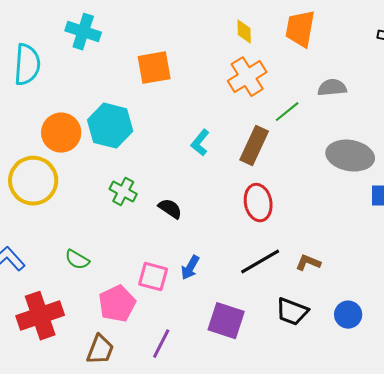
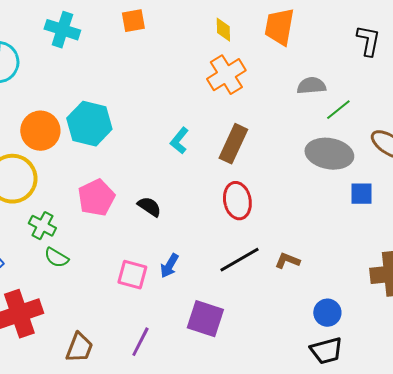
orange square: (154, 68) -> (133, 21), moved, size x0.7
green line: (287, 112) -> (338, 110), moved
green cross: (123, 192) -> (42, 226), moved
pink pentagon: (117, 304) -> (96, 198), moved
black trapezoid: (292, 312) -> (326, 351), moved, turned -36

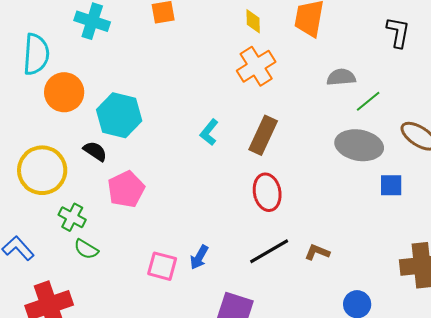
orange circle: (40, 131) -> (64, 92), moved
black semicircle: (149, 207) -> (95, 151), moved

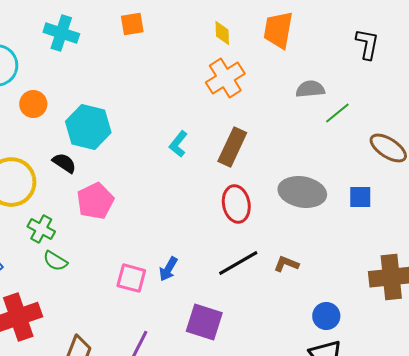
orange circle: (64, 92) -> (33, 104), size x0.7
gray ellipse: (359, 145) -> (302, 192), moved

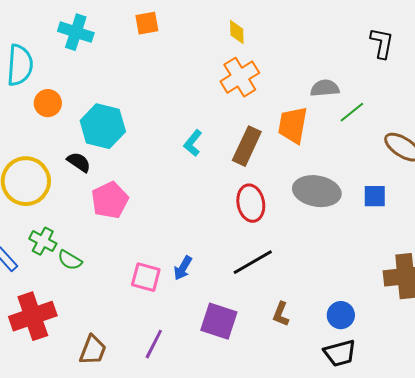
orange trapezoid: (278, 30) -> (293, 125), moved
green cross: (41, 229) -> (43, 241), moved
brown L-shape: (286, 264) -> (281, 314), moved, turned -90

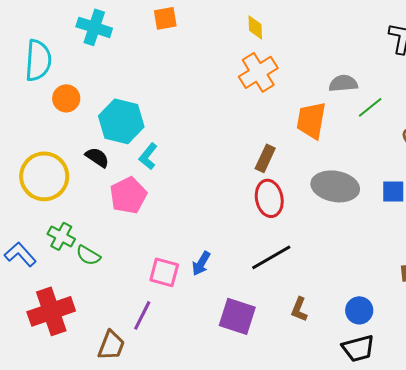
cyan L-shape: (193, 143) -> (148, 156), moved
brown rectangle: (247, 146) -> (265, 158), moved, size x0.7
purple line: (154, 344) -> (142, 315), moved

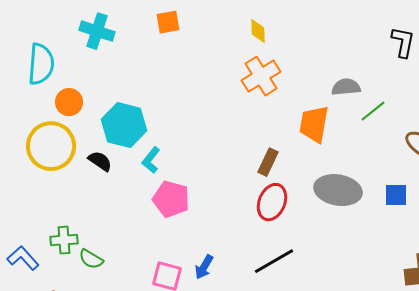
yellow circle: (44, 176) -> (51, 146), moved
pink pentagon: (128, 195) -> (171, 199), moved, turned -30
red ellipse: (269, 198) -> (272, 202), turned 33
green cross: (61, 236) -> (64, 240), turned -32

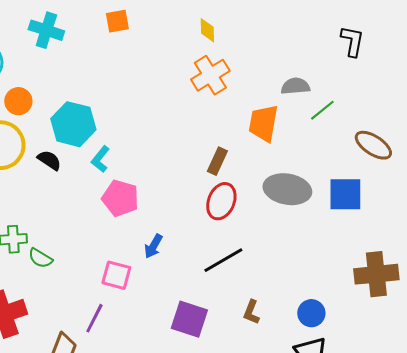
blue square: (396, 195) -> (345, 194), size x1.5
blue arrow: (204, 267) -> (153, 246), moved

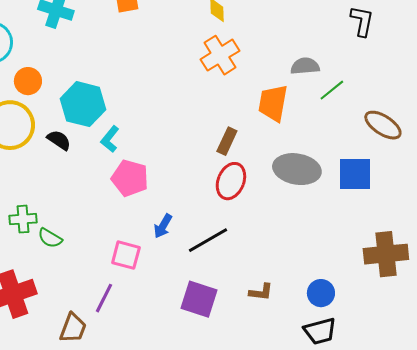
black line: (223, 260) -> (208, 240), moved
brown L-shape: (251, 312) -> (261, 292), turned -105

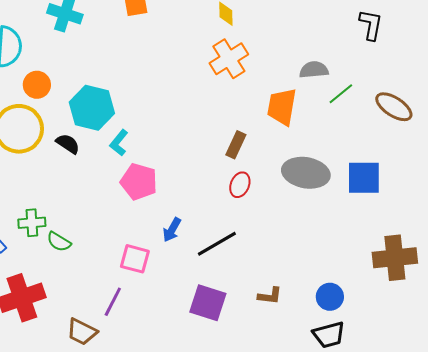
brown ellipse: (383, 125) -> (394, 107), moved
red ellipse: (231, 181) -> (240, 185), size x0.7
brown trapezoid: (73, 328) -> (82, 332), turned 96

